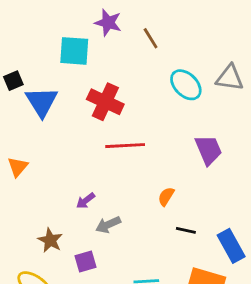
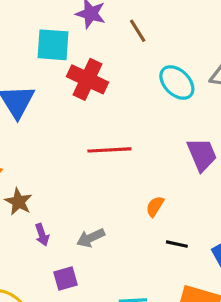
red cross: (105, 102) -> (87, 79), moved
purple arrow: (86, 201) -> (42, 235), moved, turned -72
brown star: (50, 240) -> (18, 202), moved

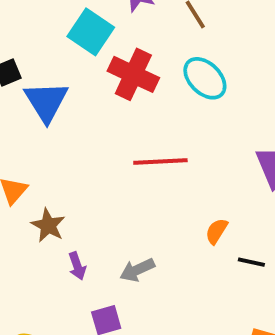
cyan square: (53, 45) -> (91, 32), turned 30
cyan ellipse: (177, 83) -> (205, 78), moved
black line: (177, 244) -> (251, 262), moved

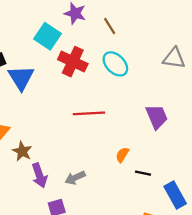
purple arrow: (77, 266) -> (39, 175), size x1.5

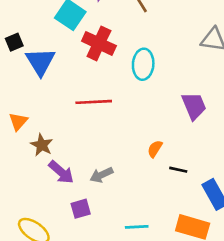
cyan ellipse: (115, 64) -> (143, 64), moved, turned 50
red line: (89, 113) -> (94, 102), moved
purple arrow: (39, 175) -> (61, 172), turned -30

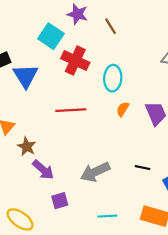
orange semicircle: (155, 149) -> (123, 109), moved
gray arrow: (101, 175) -> (95, 172), moved, size x1.5

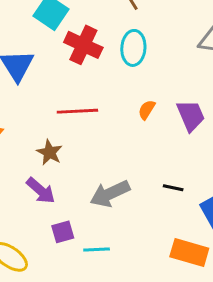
cyan ellipse: (113, 78) -> (133, 48), moved
brown star: (27, 147) -> (50, 152), moved
cyan line: (107, 216) -> (97, 250), moved

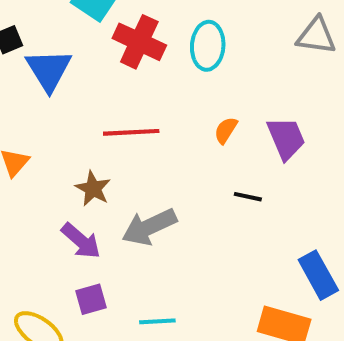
black line: (173, 188) -> (248, 197), moved
gray arrow: (110, 194) -> (149, 227), moved
purple square: (63, 232) -> (91, 299), moved

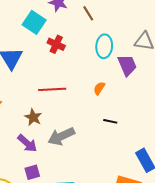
red cross: (139, 42) -> (56, 44), size x0.7
cyan ellipse: (208, 46) -> (104, 46), moved
purple trapezoid: (286, 138) -> (127, 65), moved

